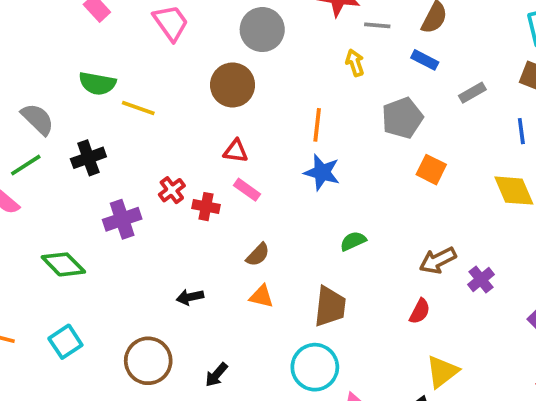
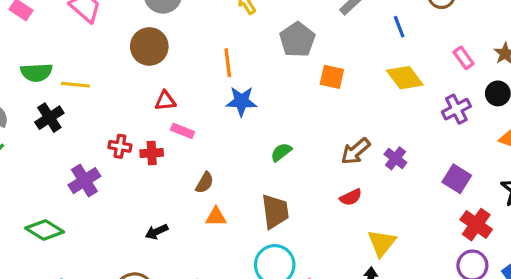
black cross: (88, 158) -> (49, 118), moved
red cross: (172, 190) -> (120, 146), turned -30
red semicircle: (420, 311) -> (351, 197), turned 50

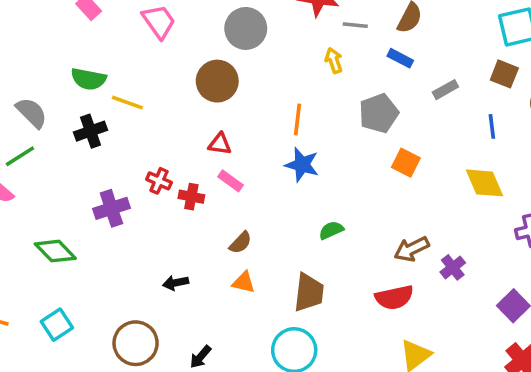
red semicircle: (351, 197) -> (394, 297), size x1.5

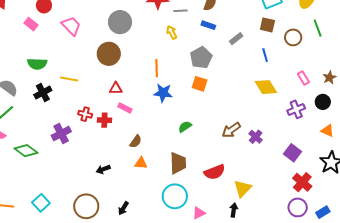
yellow line: (127, 103) -> (69, 79), moved
orange square: (406, 163) -> (200, 84), moved
green diamond: (55, 251) -> (26, 151), moved
red semicircle: (394, 297) -> (215, 172), moved

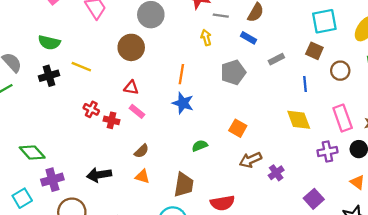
pink rectangle: (303, 78) -> (343, 118), size x1.6
orange square: (200, 84) -> (238, 128), moved
purple cross: (61, 134) -> (52, 180), moved
green diamond: (26, 151) -> (32, 153), moved
black arrow: (103, 169) -> (99, 175), size x1.5

